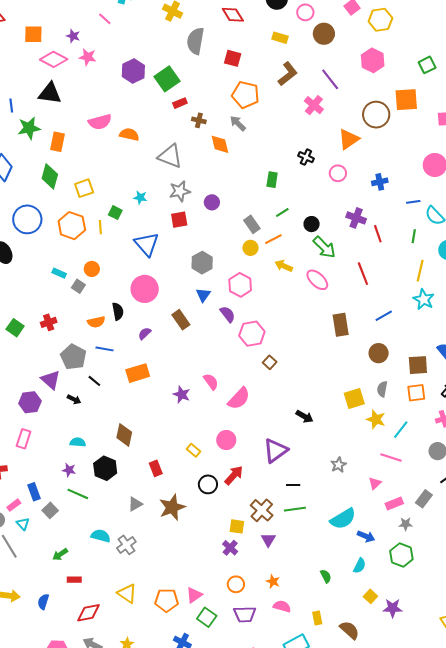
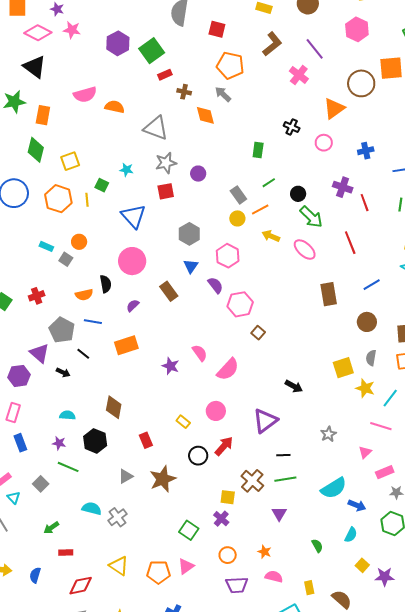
black triangle: (50, 93) -> (35, 67), turned 30
blue rectangle: (34, 492) -> (20, 443), moved
purple triangle: (268, 540) -> (279, 514), moved
green square: (207, 617) -> (189, 530), moved

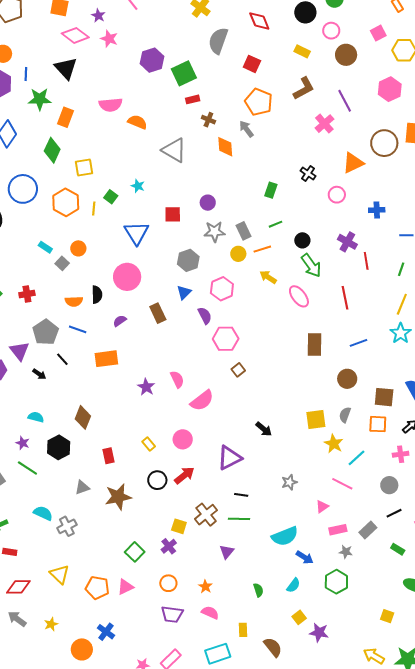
gray star: (166, 163) -> (214, 232), moved

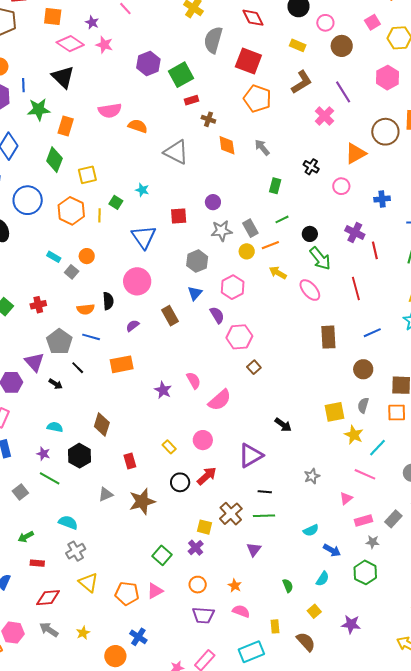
red square: (252, 64) -> (248, 61), size x1.5
gray arrow: (246, 129) -> (262, 147), moved
gray cross: (67, 526) -> (76, 551), moved
cyan semicircle: (285, 536) -> (311, 530), size x0.6
yellow square: (299, 617) -> (314, 611), moved

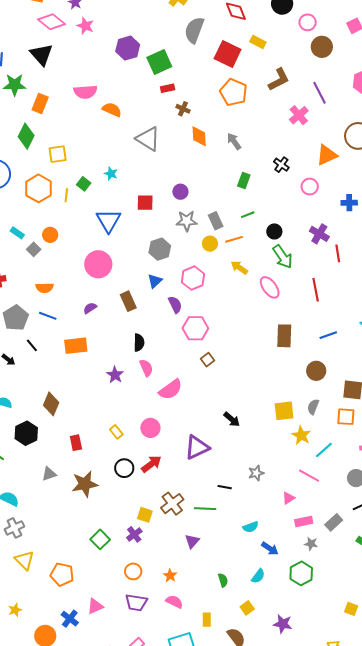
yellow rectangle: (298, 45) -> (258, 42), moved
black semicircle: (108, 301) -> (139, 343), moved
black line: (265, 492) -> (225, 487), moved
pink triangle: (155, 591) -> (95, 606), moved

